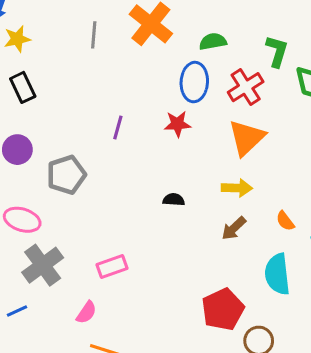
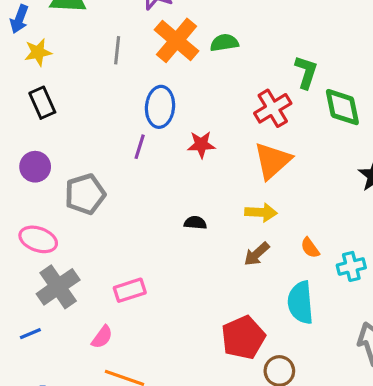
green semicircle: (213, 42) -> (224, 43), moved
blue ellipse: (194, 82) -> (160, 107), moved

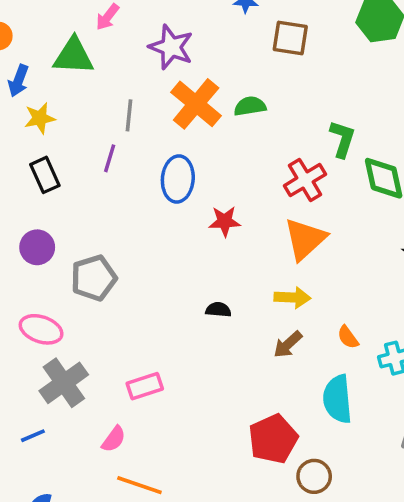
purple line: (140, 147) -> (110, 158), moved

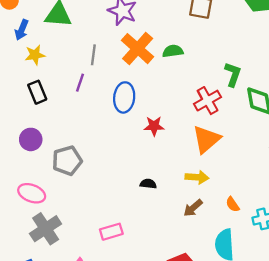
pink rectangle: (145, 386) -> (111, 232), moved

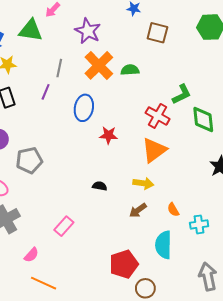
green L-shape: (233, 74) -> (182, 94), turned 40
red cross: (208, 101) -> (158, 116), turned -35
pink rectangle: (111, 232) -> (64, 226), turned -36

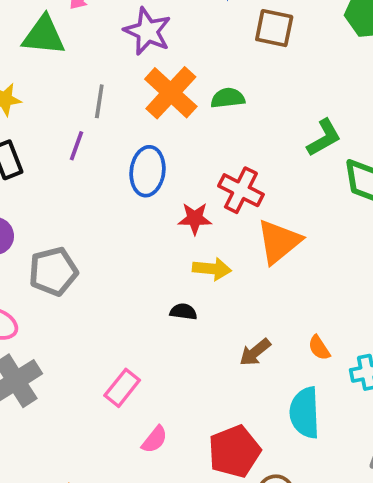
red cross: (158, 116) -> (241, 190), moved
yellow arrow: (143, 183) -> (212, 269), moved
pink semicircle: (31, 255) -> (154, 439), moved

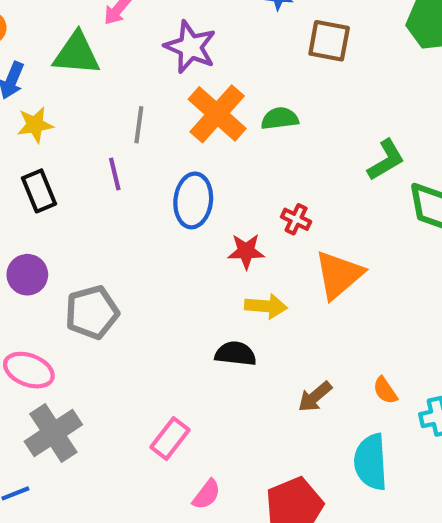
purple line: (76, 146) -> (115, 174), turned -32
red cross: (241, 190) -> (296, 219), size x0.6
black semicircle: (183, 312) -> (236, 354), size x1.4

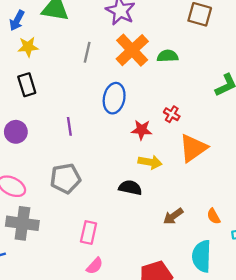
purple line: (115, 174) -> (69, 126), moved
gray pentagon: (92, 312) -> (65, 178), moved
gray cross: (53, 433) -> (22, 223), turned 36
pink rectangle: (170, 439) -> (89, 233), turned -30
pink semicircle: (207, 495) -> (95, 266), moved

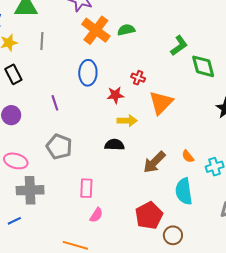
gray line: (87, 52) -> (42, 41), moved
gray pentagon: (65, 178) -> (59, 147), turned -30
brown arrow: (173, 216) -> (154, 162), size x1.4

